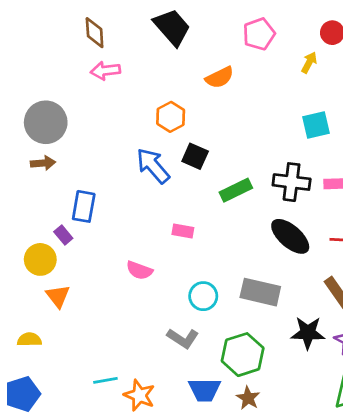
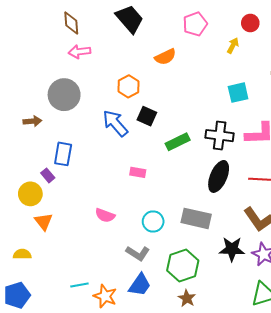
gray circle: (46, 122) -> (64, 95), moved
black ellipse: (290, 236) -> (219, 176), turned 72
pink semicircle: (139, 270) -> (105, 215), moved
blue trapezoid: (205, 390) -> (140, 285), moved, turned -55

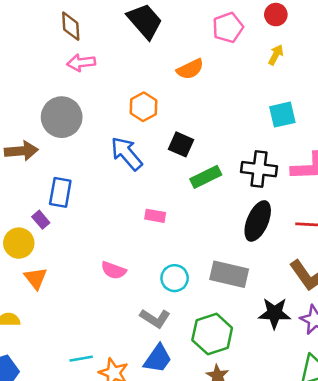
red circle: (250, 23) -> (276, 15), moved
black square: (147, 116) -> (181, 144), moved
brown arrow: (32, 121) -> (21, 151), size x1.4

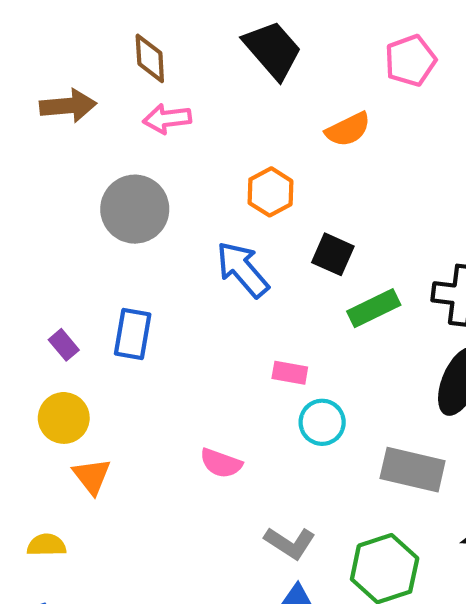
brown arrow: (21, 151) -> (68, 106), moved
purple rectangle: (41, 220) -> (64, 345), moved
cyan circle: (175, 278) -> (322, 422), moved

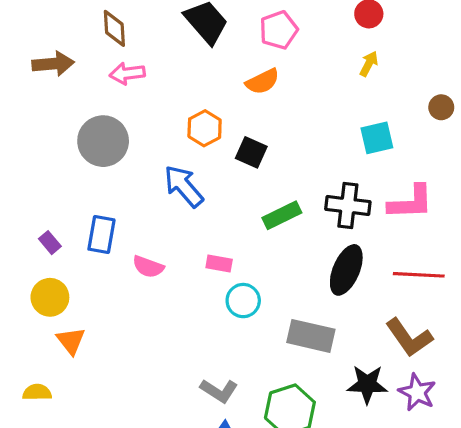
pink pentagon: (410, 61) -> (279, 30), moved
black square: (333, 254) -> (251, 152), moved
pink semicircle: (221, 463) -> (148, 267), moved

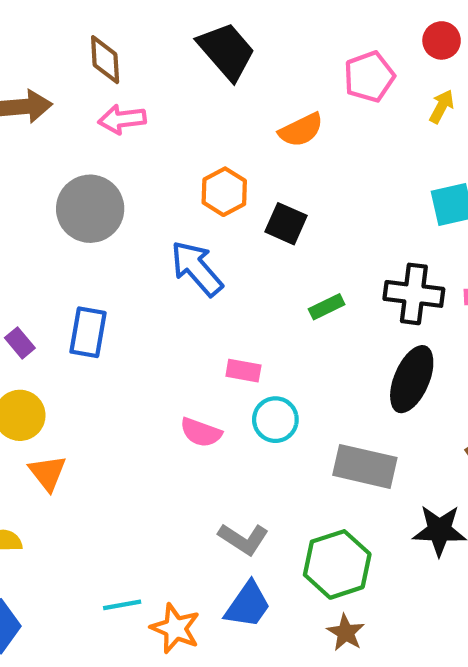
pink pentagon: (279, 30) -> (369, 77), moved
green rectangle: (282, 215) -> (327, 307), size x0.7
pink semicircle: (148, 267) -> (201, 432), moved

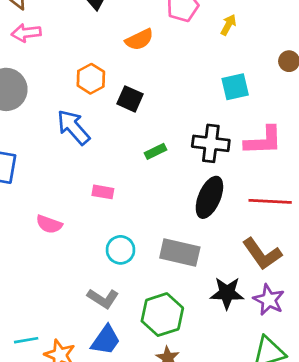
cyan circle: (275, 420) -> (121, 250), moved
pink semicircle: (201, 432) -> (49, 224), moved

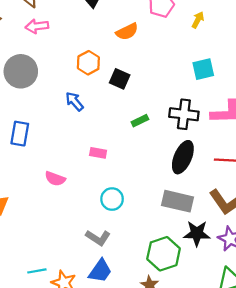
blue arrow: (73, 127) -> (74, 101), size x0.7
gray rectangle: (180, 253) -> (177, 201), moved
green hexagon: (162, 315) -> (164, 254), moved

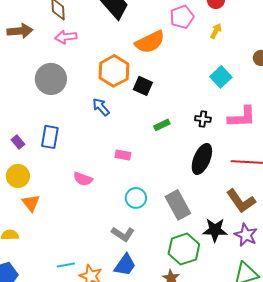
orange semicircle: (127, 32) -> (150, 42), size x1.4
orange hexagon: (88, 63) -> (114, 71), size x1.4
cyan square: (203, 69) -> (221, 77), turned -30
black cross: (184, 114) -> (203, 119), size x0.6
gray rectangle: (177, 201) -> (178, 205), moved, turned 48

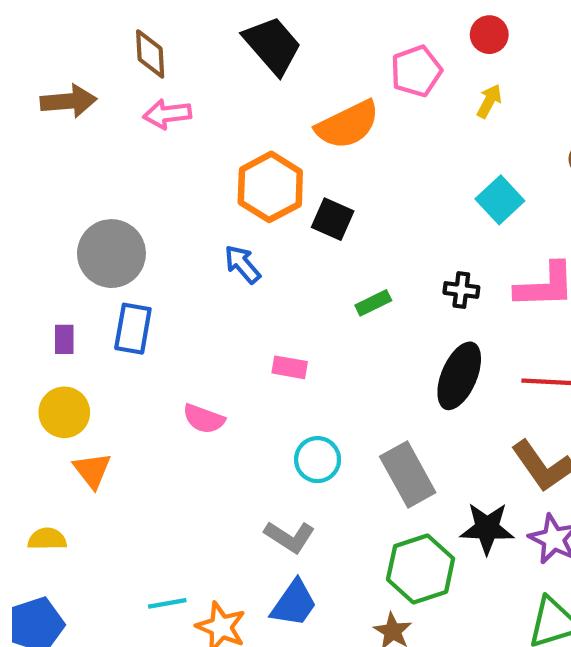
gray circle: (51, 79) -> (111, 254), moved
purple rectangle: (18, 142) -> (64, 339), turned 40

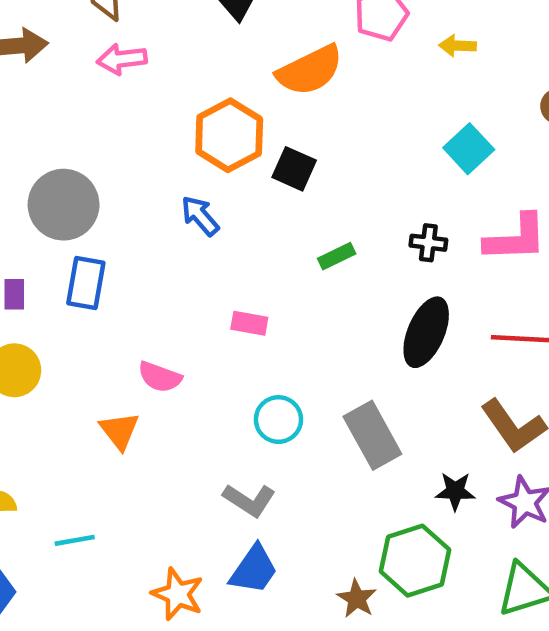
yellow arrow: (489, 101) -> (457, 46), turned -116
orange triangle: (92, 470) -> (119, 431), moved
black star: (487, 528) -> (455, 491), size x0.7
green hexagon: (421, 569) -> (415, 561), moved
cyan line: (167, 603) -> (75, 540), moved

